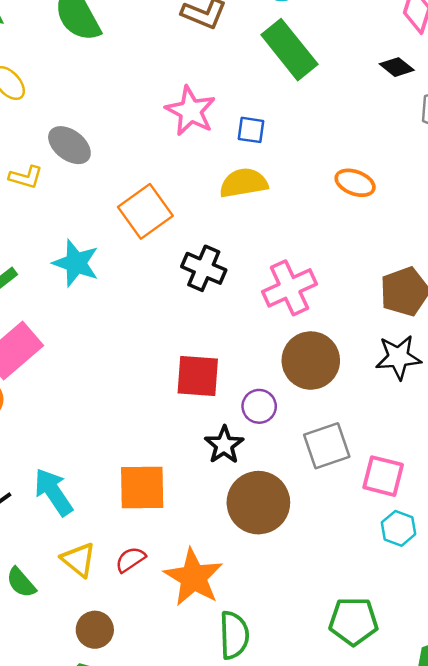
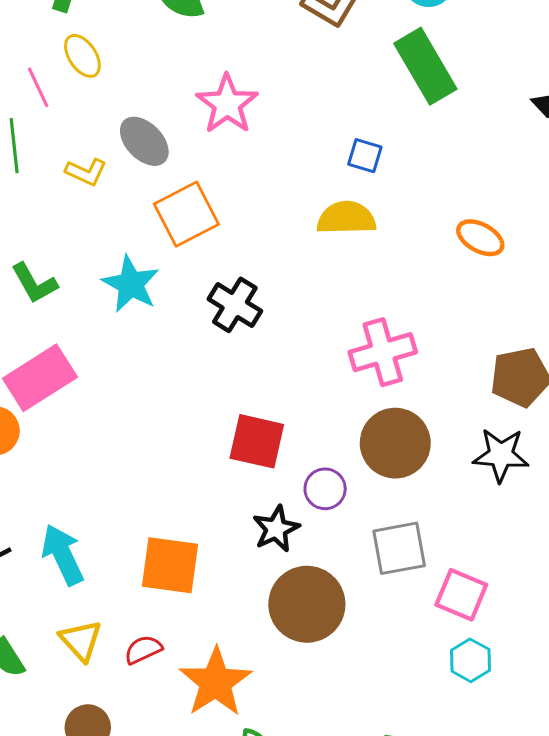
pink star: (191, 111) -> (227, 104), moved
orange square: (145, 211) -> (186, 214), moved
black cross: (204, 268) -> (235, 305), moved

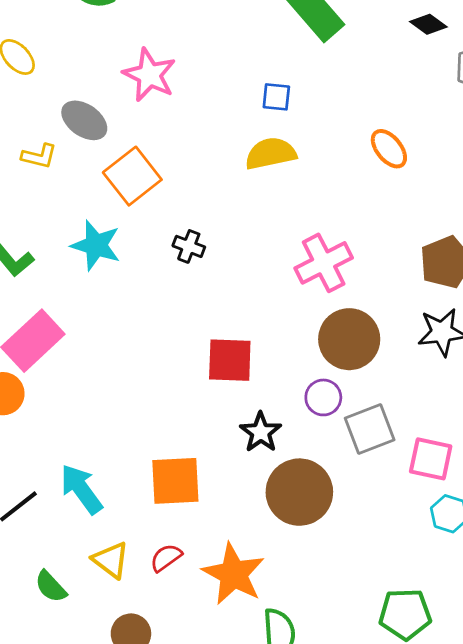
orange ellipse: (480, 238) -> (389, 149), turned 33
black cross: (235, 305) -> (189, 246), size x0.7
purple circle: (325, 489) -> (323, 397), moved

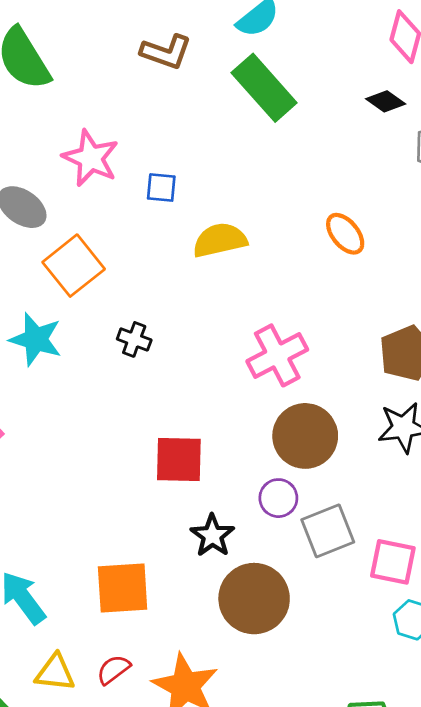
blue square: (276, 97) -> (161, 188), moved
yellow triangle: (111, 560) -> (55, 673), turned -30

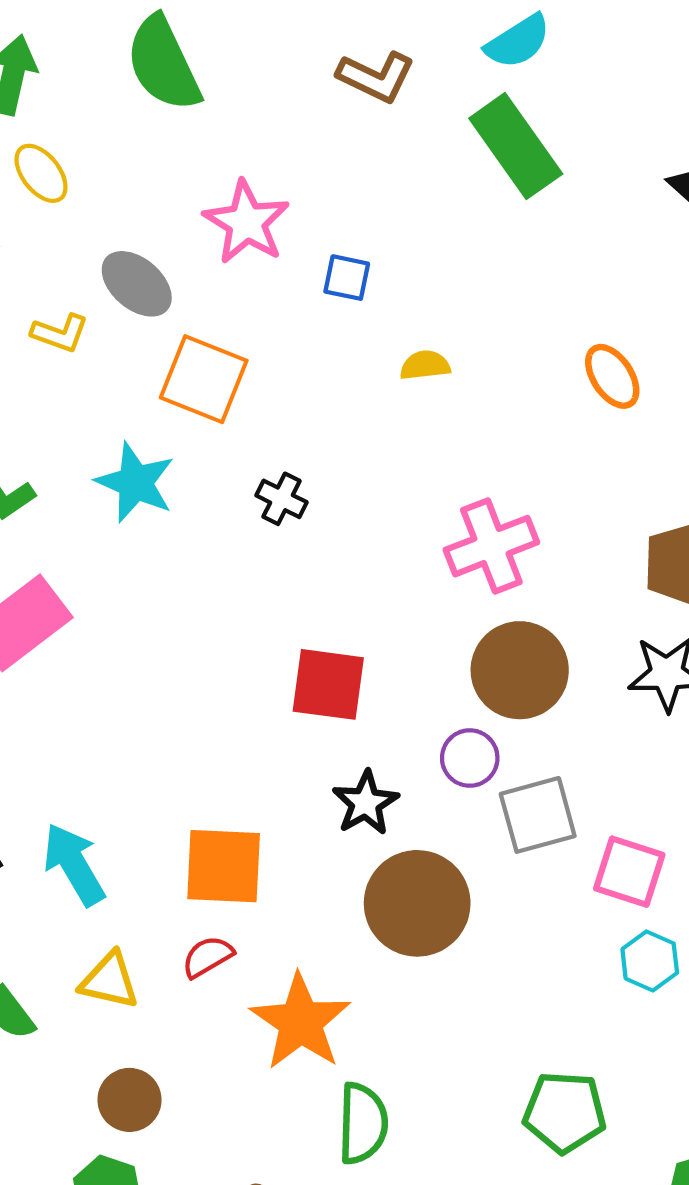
yellow semicircle: (220, 240) -> (425, 365), size x0.6
orange square: (74, 266) -> (204, 379), turned -36
red semicircle: (113, 670) -> (208, 957), moved

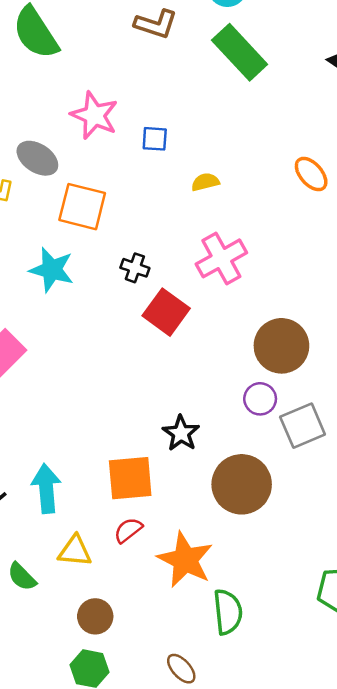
pink cross: (491, 546) -> (221, 258), moved
red square: (328, 684) -> (166, 312), moved, turned 36
black star: (366, 803) -> (181, 433), moved
cyan arrow: (74, 864) -> (46, 489), turned 33

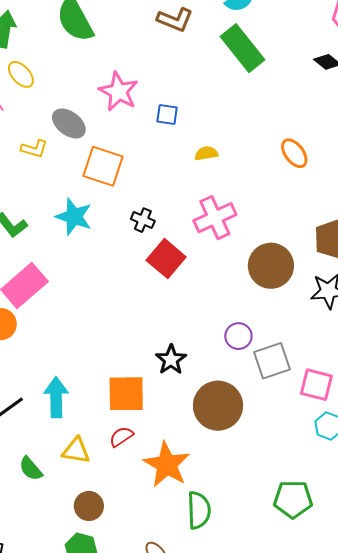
brown circle: (281, 346) -> (271, 266), moved

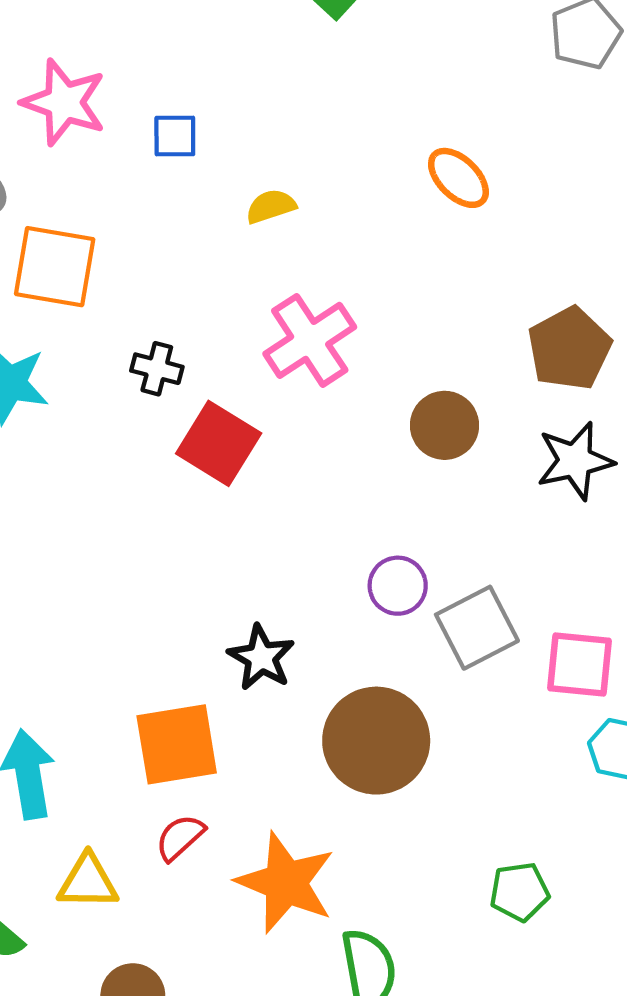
brown circle: (271, 266) -> (444, 425), size x0.7
green pentagon: (293, 499) -> (519, 892), moved, size x0.7

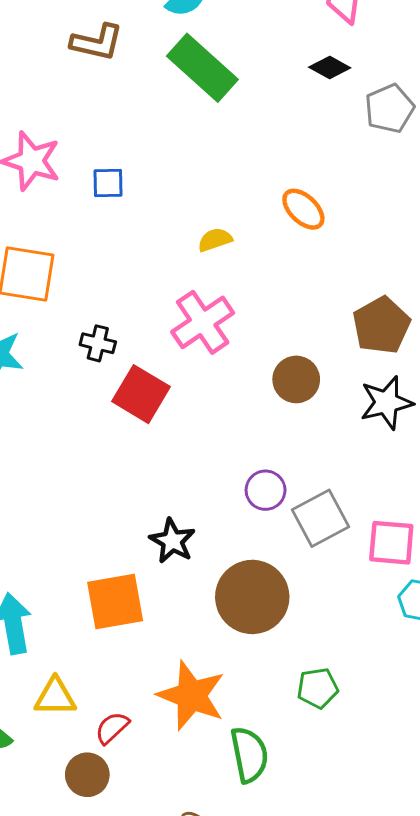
yellow semicircle: (271, 206) -> (215, 240), moved
red semicircle: (180, 837) -> (112, 728), moved
green pentagon: (519, 892) -> (318, 688), moved

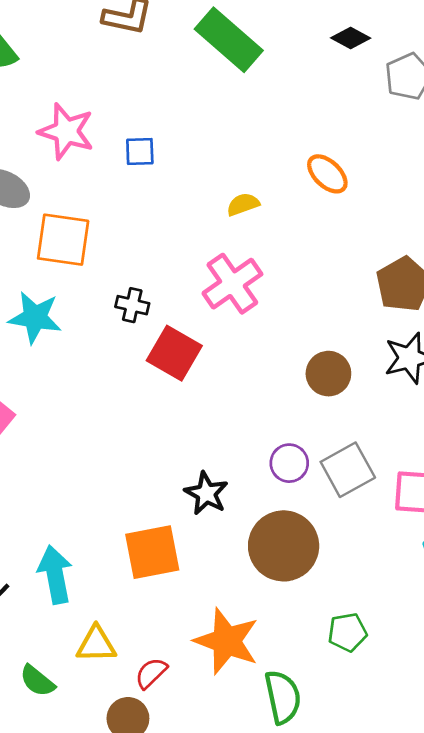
brown circle: (296, 379) -> (328, 374), moved
purple circle: (266, 490) -> (289, 463), moved

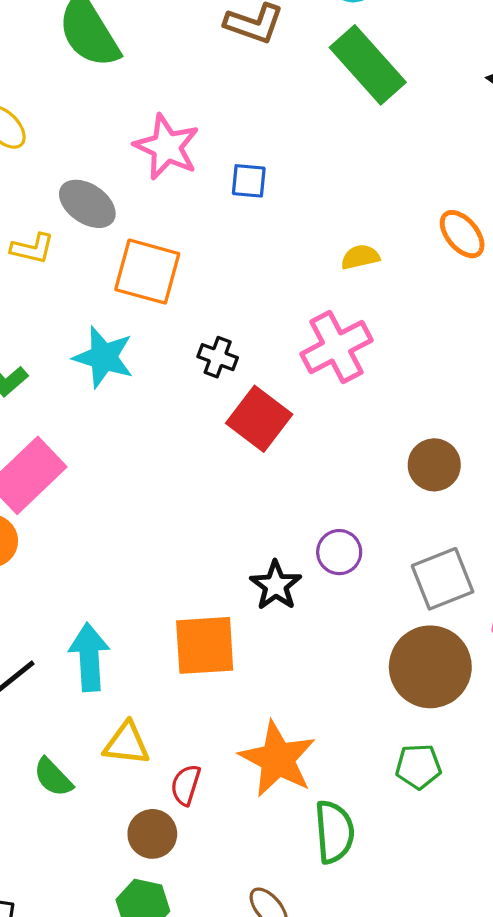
purple circle: (289, 463) -> (339, 552), moved
brown circle: (284, 546) -> (430, 667), moved
red semicircle: (151, 673) -> (186, 785), turned -36

